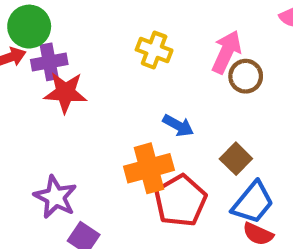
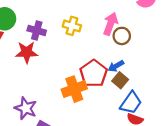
purple cross: (49, 62) -> (37, 30), moved, turned 30
blue arrow: (178, 126) -> (116, 66), moved, turned 126
red pentagon: (180, 201) -> (93, 73), moved

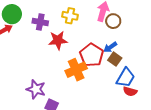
red star: (27, 52) -> (58, 40), moved

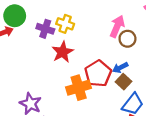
yellow cross: (70, 16) -> (65, 24), moved
red star: (58, 40) -> (63, 52), turned -30

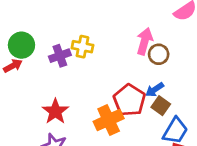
purple cross: (45, 29) -> (60, 56), turned -30
red star: (63, 52) -> (55, 111), moved

